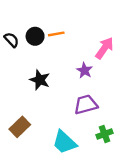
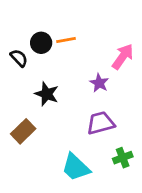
black semicircle: (12, 40) -> (19, 58), moved
brown rectangle: (20, 127) -> (23, 131), moved

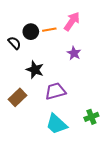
pink arrow: (123, 57) -> (72, 21), moved
purple star: (99, 83) -> (74, 53), moved
purple trapezoid: (101, 123) -> (55, 91), moved

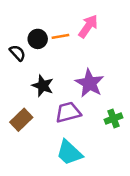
purple star: (74, 53) -> (90, 83), moved, size x1.6
green cross: (91, 117) -> (114, 119), moved

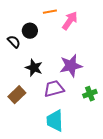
orange line: (60, 36) -> (50, 12), moved
purple star: (90, 83) -> (71, 66), turned 30
cyan trapezoid: (69, 153) -> (55, 121), turned 45

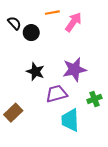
black semicircle: (14, 42) -> (14, 23), moved
brown rectangle: (17, 95) -> (13, 113), moved
cyan trapezoid: (55, 121) -> (70, 120), moved

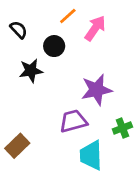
orange line: (52, 13) -> (68, 16), turned -32
black circle: (31, 33) -> (54, 46), moved
black star: (35, 72) -> (31, 71), moved, turned -30

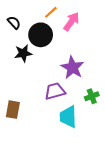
black circle: (54, 46) -> (41, 35), size x1.5
purple star: (96, 90) -> (72, 68), turned -30
brown rectangle: (17, 146) -> (13, 110), turned -36

